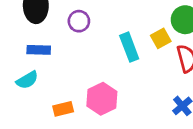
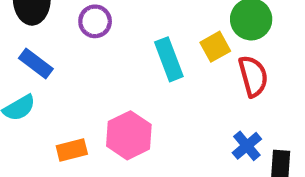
blue rectangle: (39, 50) -> (36, 64), turned 35

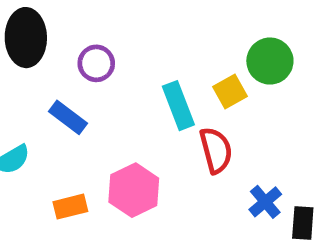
blue rectangle: (36, 64) -> (68, 117), moved
red semicircle: (253, 76) -> (216, 150), moved

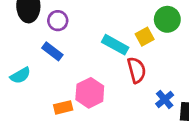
purple circle: (96, 63) -> (58, 21), moved
cyan rectangle: (178, 106) -> (115, 45), turned -40
orange rectangle: (70, 207) -> (63, 107), moved

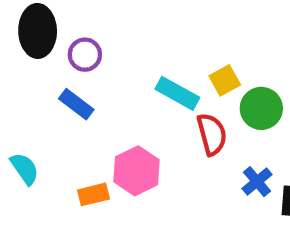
green circle: (167, 19) -> (261, 108), moved
cyan semicircle: (20, 75) -> (25, 169), moved, turned -95

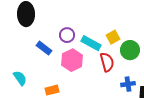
purple circle: (85, 55) -> (67, 35), moved
pink hexagon: (137, 171) -> (72, 60), moved
blue cross: (257, 182) -> (128, 84), turned 32

